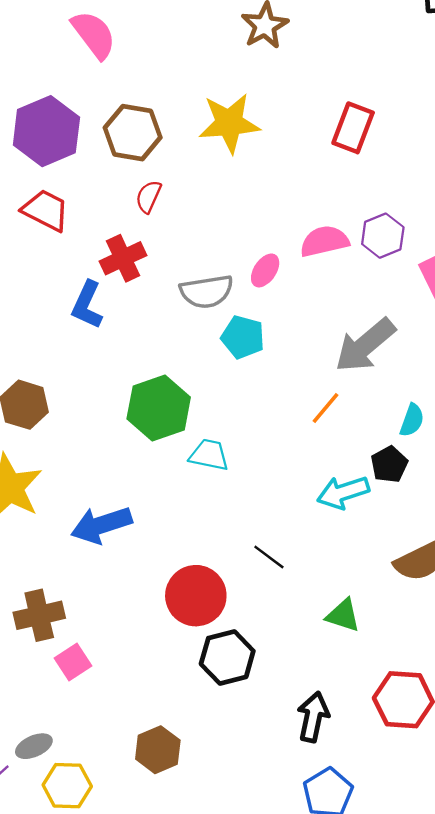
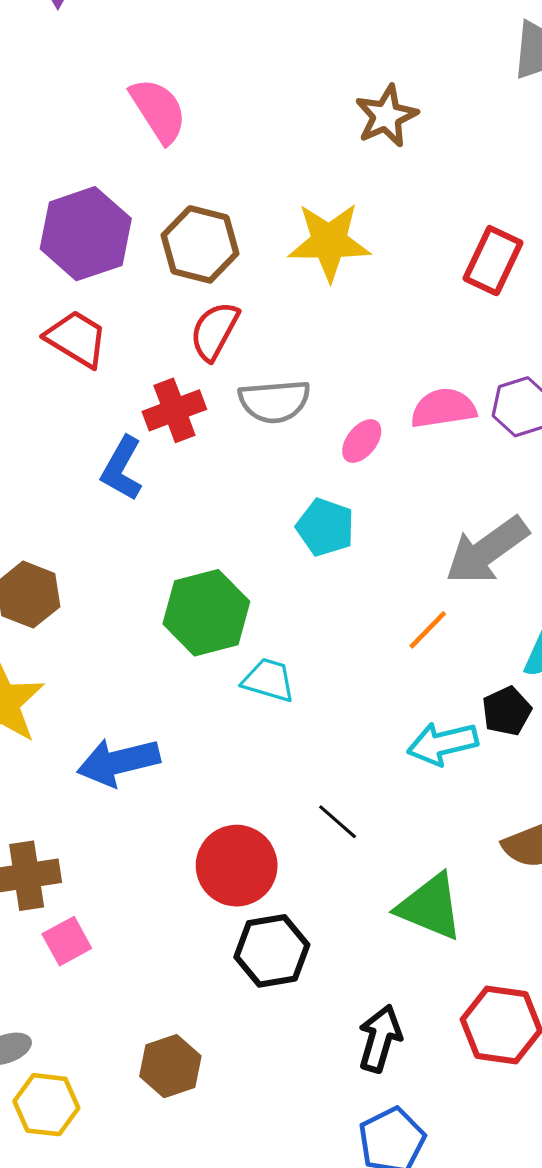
red semicircle: (148, 197) -> (214, 331), size x1.4
gray semicircle: (207, 291) -> (274, 401), moved
green triangle: (343, 615) -> (430, 907), size x1.5

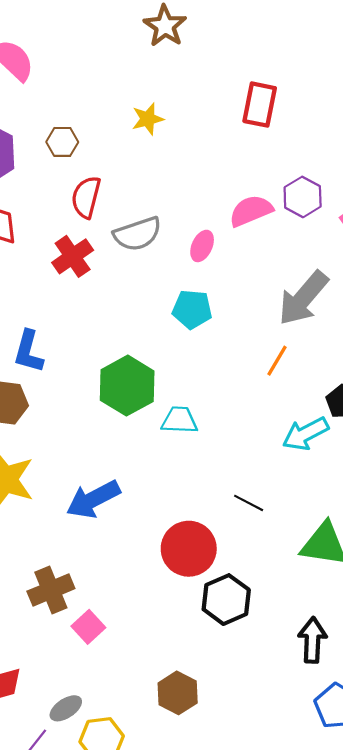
yellow star: (329, 242) -> (148, 119), size x0.6
brown hexagon: (200, 244) -> (62, 142), size x0.6
blue L-shape: (122, 468) -> (28, 352), moved

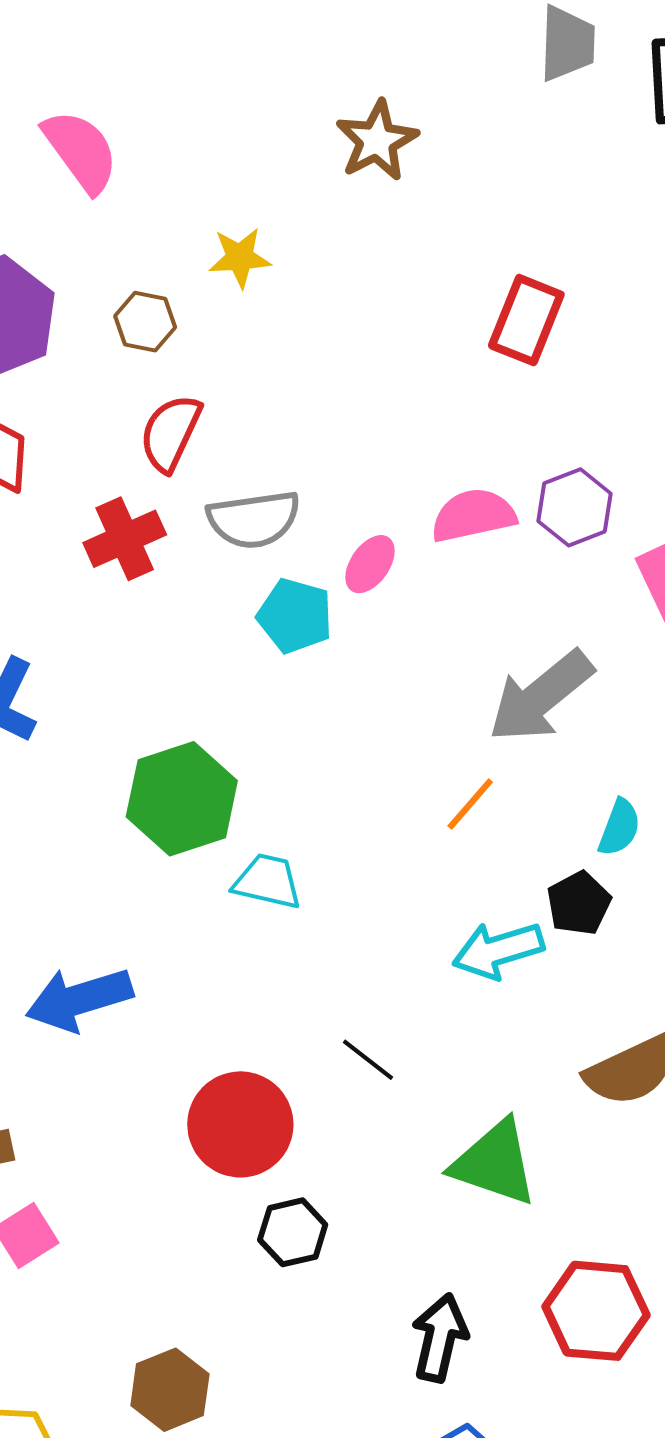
yellow star: (148, 119) -> (240, 258), moved
cyan pentagon: (192, 309) -> (295, 616), moved
black hexagon: (226, 600) -> (293, 1232), size x0.7

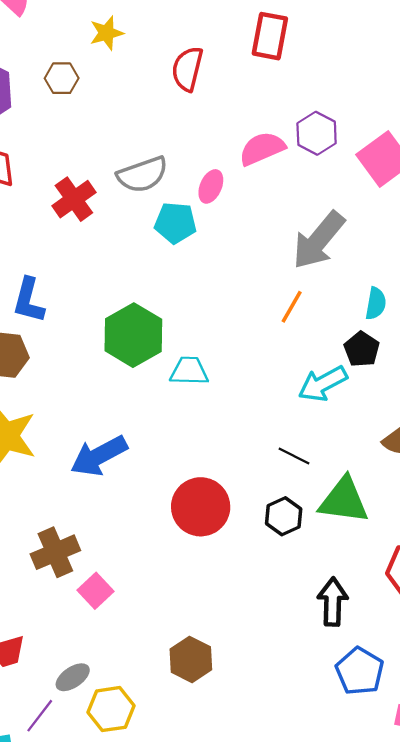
red semicircle: (170, 433) -> (187, 69), moved
black line: (368, 1060) -> (294, 456), moved
black hexagon: (293, 1232) -> (284, 516), moved

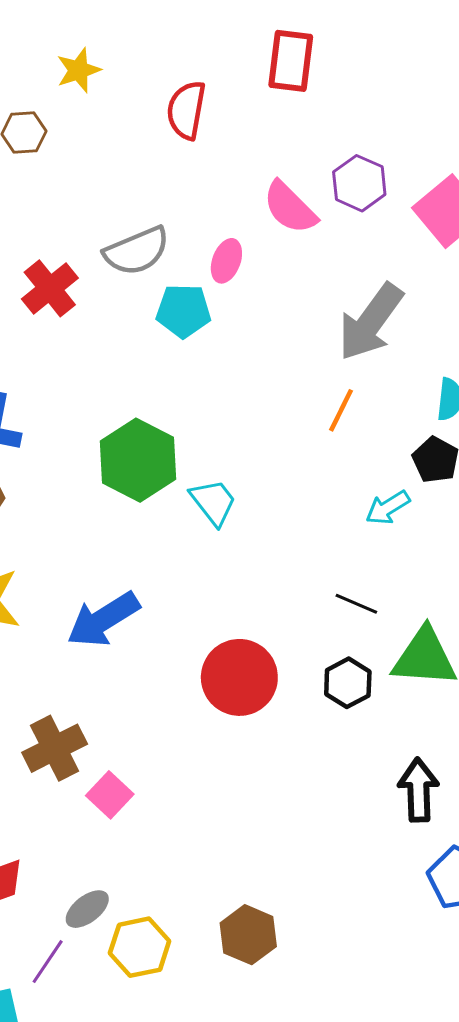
pink semicircle: (262, 149) -> (290, 208), turned -108
cyan trapezoid: (189, 371) -> (213, 502), turned 54
cyan arrow: (323, 384) -> (388, 508), size x0.7
brown hexagon: (191, 659) -> (248, 935), moved

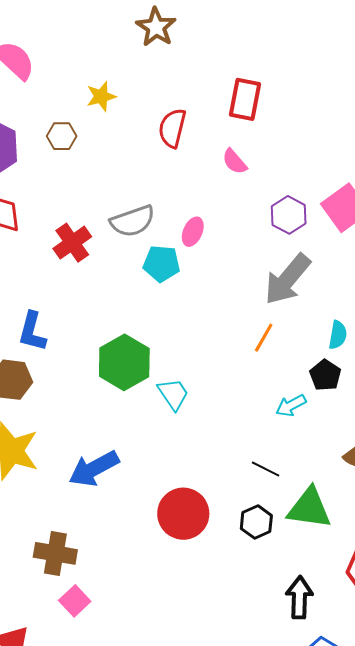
purple hexagon: (359, 183) -> (289, 215), moved
pink semicircle: (290, 208) -> (235, 162), moved, size x0.7
brown cross: (55, 748) -> (55, 553), turned 33
pink square: (110, 795) -> (75, 601), moved

